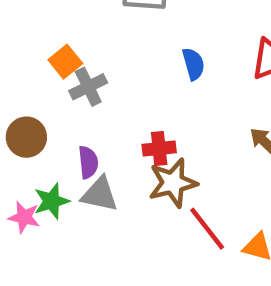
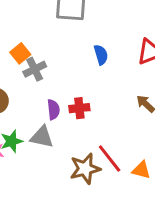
purple semicircle: (88, 162) -> (53, 110), moved
brown star: (173, 183) -> (85, 169), moved

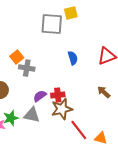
gray cross: (35, 69) -> (27, 68), turned 35
purple semicircle: (53, 110) -> (40, 96), turned -120
brown star: (85, 169) -> (62, 109), moved

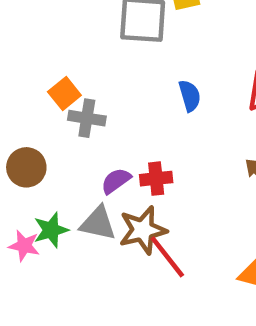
brown star: (62, 109) -> (143, 230), moved
red line: (79, 130) -> (167, 257), moved

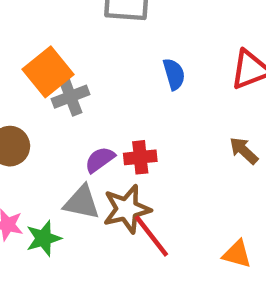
orange square: (64, 94) -> (48, 72), size x1.5
gray cross: (87, 118) -> (71, 97), turned -30
green star: (51, 230) -> (44, 238), moved

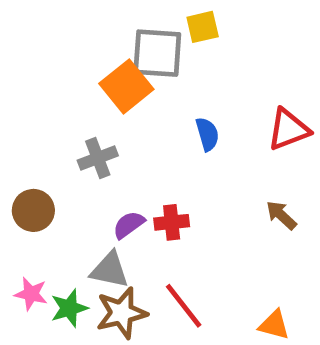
orange square: (48, 72) -> (126, 86), moved
brown star: (127, 209) -> (122, 313), moved

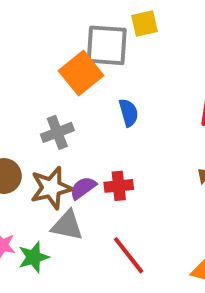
blue semicircle: (207, 134) -> (129, 113), moved
brown star: (122, 313) -> (51, 188), moved

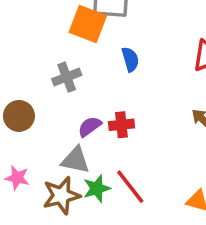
orange square: (81, 73) -> (88, 24), turned -30
brown star: (51, 188) -> (61, 195), moved
green star: (34, 257) -> (97, 188), moved

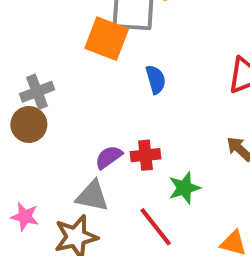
gray cross: (67, 77) -> (37, 92), moved
brown circle: (19, 116) -> (29, 124), moved
green star: (97, 188) -> (184, 188), moved

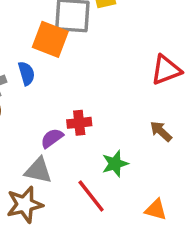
blue semicircle: (156, 79) -> (26, 73), moved
red cross: (145, 155) -> (79, 123), moved

